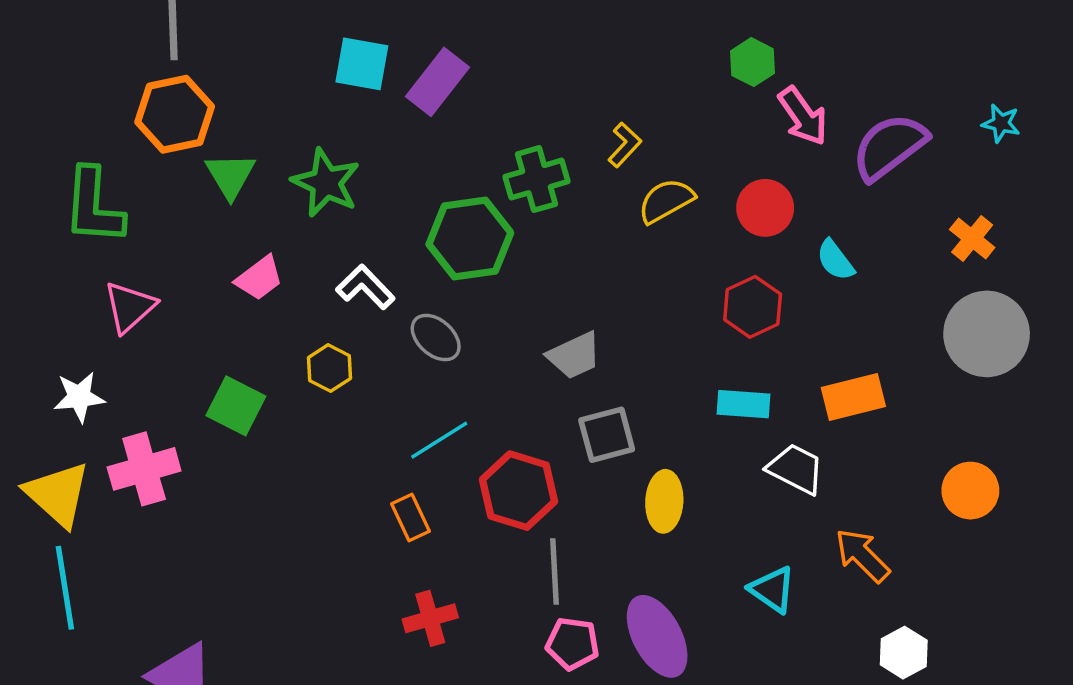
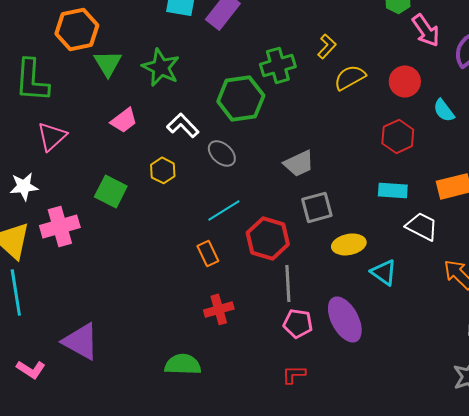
yellow ellipse: (664, 501) -> (349, 244), turned 76
cyan triangle: (772, 590) -> (384, 272), moved

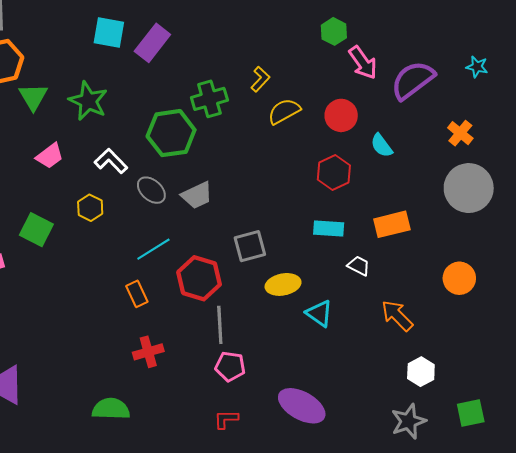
gray trapezoid: (299, 163) -> (197, 195), moved
white trapezoid: (422, 226) -> (359, 266), size x0.7
purple ellipse: (345, 319) -> (302, 406), moved, turned -33

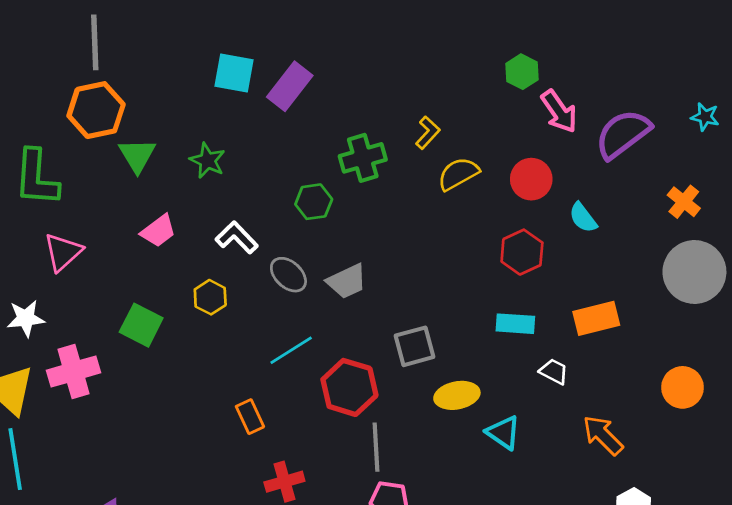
green star: (88, 101) -> (208, 161), size x0.7
green hexagon: (171, 133) -> (314, 202), size x0.6
orange rectangle: (137, 294) -> (250, 417), moved

